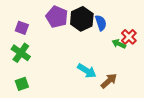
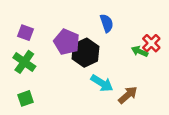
purple pentagon: (57, 17) -> (67, 42), moved
black hexagon: (82, 19) -> (85, 53), moved
blue semicircle: (101, 23) -> (107, 23), moved

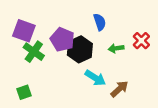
purple square: (25, 33) -> (24, 31), size x1.5
green arrow: (140, 51) -> (116, 48), moved, turned -32
green cross: (24, 62) -> (34, 52), moved

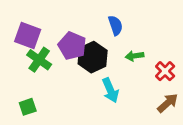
red cross: (141, 41) -> (165, 71), moved
cyan arrow: (95, 78) -> (110, 90), turned 35
brown arrow: (119, 89) -> (168, 103), moved

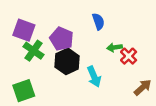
black hexagon: (93, 57) -> (67, 61), moved
red cross: (165, 71) -> (129, 56), moved
green square: (28, 107) -> (24, 91), size x1.5

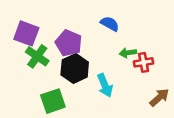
blue semicircle: (98, 21) -> (110, 24), turned -42
red cross: (129, 56) -> (144, 62), turned 35
green square: (24, 91) -> (53, 101), moved

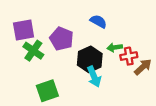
purple square: (26, 33) -> (24, 30), turned -30
black hexagon: (75, 68) -> (90, 59), moved
brown arrow: (159, 97) -> (143, 67), moved

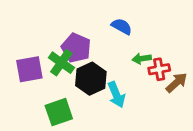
purple square: (24, 30) -> (29, 69), moved
green cross: (33, 51) -> (61, 63), moved
black hexagon: (90, 59) -> (91, 79), moved

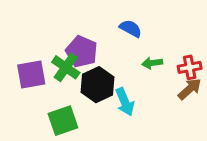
red cross: (159, 69) -> (190, 67), moved

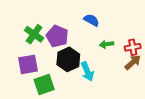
green cross: (66, 67) -> (34, 34), moved
purple square: (31, 75) -> (28, 64), moved

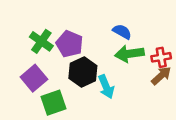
blue semicircle: (91, 20) -> (122, 32), moved
green arrow: (107, 44) -> (129, 54), size x1.6
purple square: (28, 64) -> (34, 78), turned -30

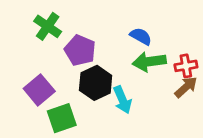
green cross: (41, 41) -> (48, 26), moved

